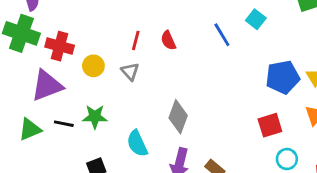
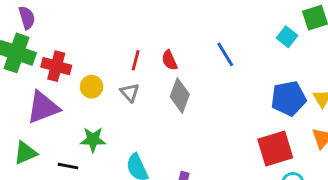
cyan square: (256, 19) -> (287, 37), moved
gray diamond: (178, 117) -> (180, 96), moved
black line: (64, 124) -> (68, 166), moved
red square: (270, 125) -> (275, 148), size x1.4

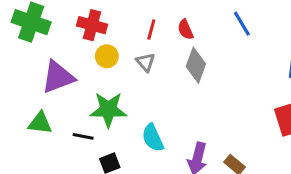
red cross: (56, 66) -> (92, 25), moved
green star: (93, 140) -> (108, 110), size x1.4
green triangle: (25, 153) -> (40, 123), turned 30

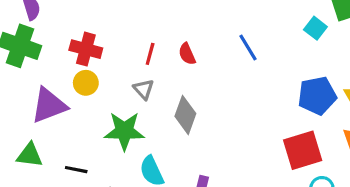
yellow circle: (107, 56) -> (86, 83), moved
gray diamond: (196, 65) -> (185, 115), moved
green star: (108, 110) -> (124, 131), moved

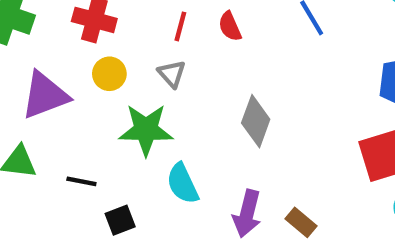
yellow circle: (86, 83) -> (109, 74), moved
gray diamond: (185, 115) -> (256, 121), moved

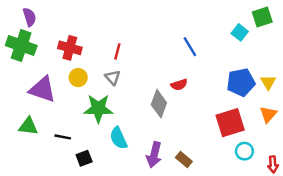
red semicircle: (230, 26) -> (179, 85), moved, turned -84
purple triangle: (45, 95) -> (43, 89), turned 40

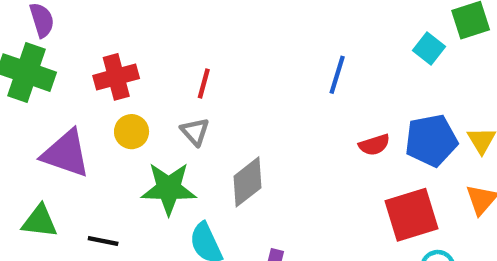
blue line: (190, 47) -> (337, 75), turned 48
red cross: (70, 48) -> (116, 77), turned -30
red semicircle: (179, 85) -> (374, 145), moved
gray diamond: (159, 104) -> (247, 182), moved, turned 32

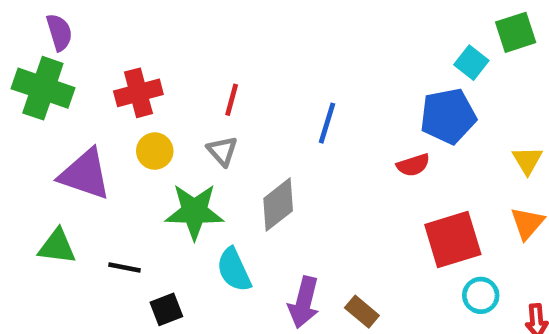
blue line: (337, 75) -> (327, 123), moved
blue pentagon: (431, 140) -> (448, 116), moved

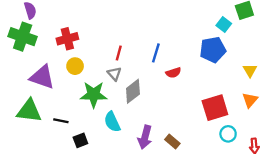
red line: (232, 100) -> (119, 53), moved
gray triangle: (222, 151) -> (114, 74), moved
red semicircle: (413, 165) -> (173, 73), moved
green triangle: (57, 246) -> (29, 111), size x1.4

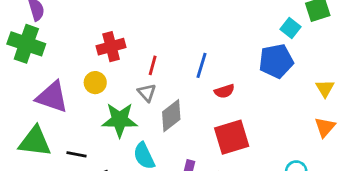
red cross: (67, 39) -> (111, 47), moved
red square: (215, 108) -> (232, 137), moved

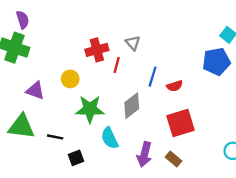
red cross: (111, 47) -> (97, 50), moved
blue line: (201, 65) -> (153, 77), moved
gray triangle: (147, 93) -> (133, 43), moved
purple triangle: (52, 97) -> (35, 91), size x0.7

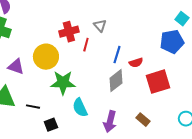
yellow circle: (70, 79) -> (46, 57), size x1.6
gray diamond: (132, 106) -> (116, 81), moved
red square: (180, 123) -> (158, 82), moved
brown rectangle: (173, 159) -> (143, 120), moved

